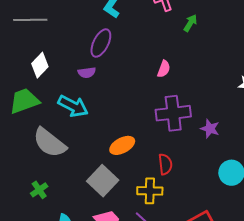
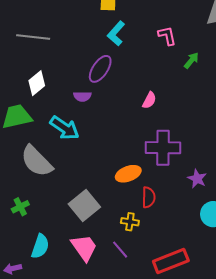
pink semicircle: (164, 69) -> (149, 100), moved
purple star: (210, 129) -> (197, 179), moved
orange ellipse: (122, 145) -> (128, 174), moved
yellow cross: (150, 191) -> (130, 222), size x0.7

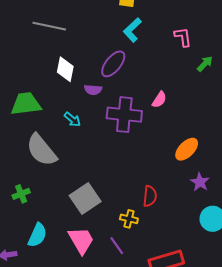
white diamond: (37, 83) -> (65, 69), moved, turned -45
cyan arrow: (65, 128) -> (72, 119), size x0.6
purple cross: (163, 148) -> (124, 115), moved
orange ellipse: (128, 174) -> (187, 149), moved, turned -30

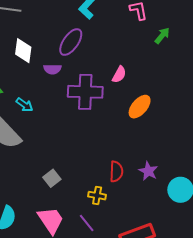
cyan arrow: (72, 119) -> (25, 105), moved
orange ellipse: (187, 149) -> (140, 107), moved
purple star: (200, 182) -> (148, 171), moved
gray square: (85, 199) -> (52, 178), size x0.6

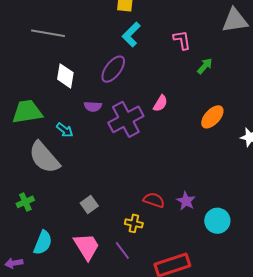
purple semicircle: (52, 69) -> (93, 106), moved
purple cross: (85, 92) -> (126, 119), turned -32
orange ellipse: (140, 107) -> (212, 117), moved
red semicircle: (116, 171) -> (154, 200), turned -75

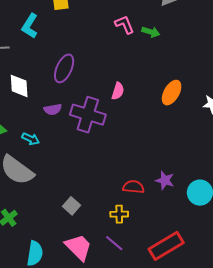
cyan L-shape: (131, 35) -> (30, 26), moved
green arrow: (205, 66) -> (151, 32), moved, turned 78
purple cross: (126, 119) -> (88, 115), turned -32

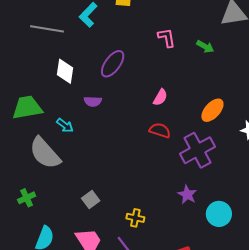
pink L-shape: (125, 25) -> (167, 38), moved
purple cross: (88, 115) -> (198, 150), moved, turned 32
red semicircle: (133, 187) -> (160, 130), moved

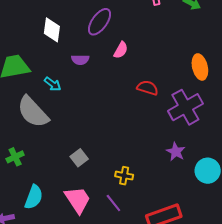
pink semicircle: (160, 97) -> (121, 50), moved
orange ellipse: (212, 110) -> (200, 67), turned -55

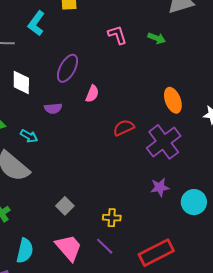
red semicircle: (148, 88) -> (124, 128), turned -35
purple star: (176, 152) -> (160, 187), turned -30

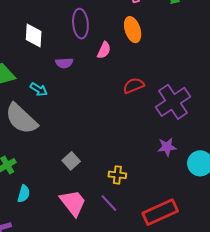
purple ellipse: (67, 68) -> (80, 24), turned -36
orange ellipse: (173, 100) -> (133, 30), moved
cyan semicircle: (25, 251) -> (24, 194), moved, size x0.7

